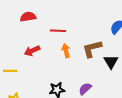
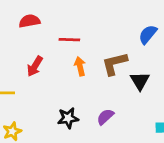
red arrow: (32, 51) -> (35, 66), turned -35

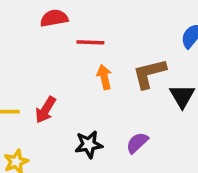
red semicircle: (30, 21) -> (54, 18), moved
red arrow: (35, 66) -> (45, 110), moved

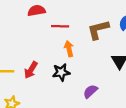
brown L-shape: (149, 74) -> (98, 30), moved
black star: (89, 144) -> (61, 72), moved

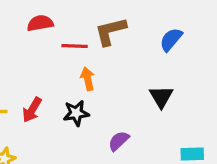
brown L-shape: (98, 30) -> (110, 31), moved

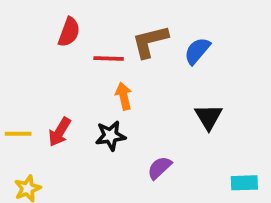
red semicircle: (40, 23) -> (69, 32), turned 120
blue semicircle: (171, 40) -> (197, 51), moved

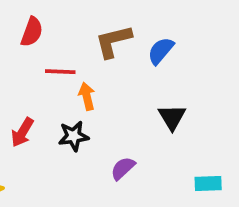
red line: (109, 58) -> (60, 72), moved

